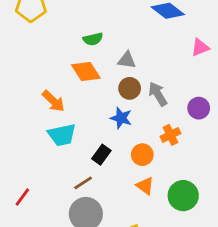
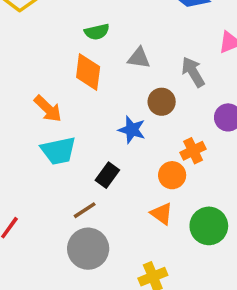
orange diamond: (86, 71) -> (88, 72), turned 40
brown circle: (130, 88) -> (162, 102), moved
gray arrow: (158, 94) -> (193, 72), moved
orange circle: (142, 155) -> (172, 175), moved

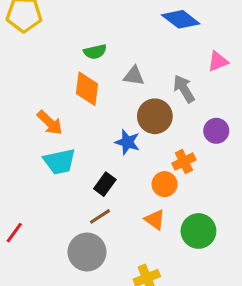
brown circle: (162, 102) -> (155, 116), size x1.4
brown line: (85, 210) -> (100, 216), moved

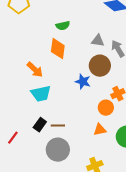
gray triangle: (134, 76) -> (98, 41), moved
black rectangle: (105, 184) -> (40, 125), moved
brown line: (100, 216) -> (58, 126), moved, turned 32
orange triangle: (155, 220) -> (100, 130), turned -48

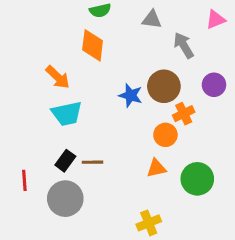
gray triangle: (98, 41) -> (152, 20), moved
brown circle: (100, 66) -> (164, 86), moved
red line: (13, 138) -> (24, 180), turned -40
gray circle: (58, 150) -> (65, 199), moved

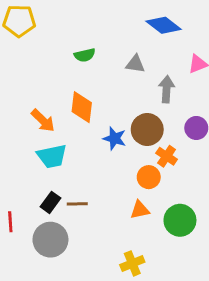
orange diamond: (93, 45) -> (82, 107), moved
gray arrow: (184, 45) -> (167, 89), turned 35
orange cross: (184, 114) -> (167, 156), turned -30

